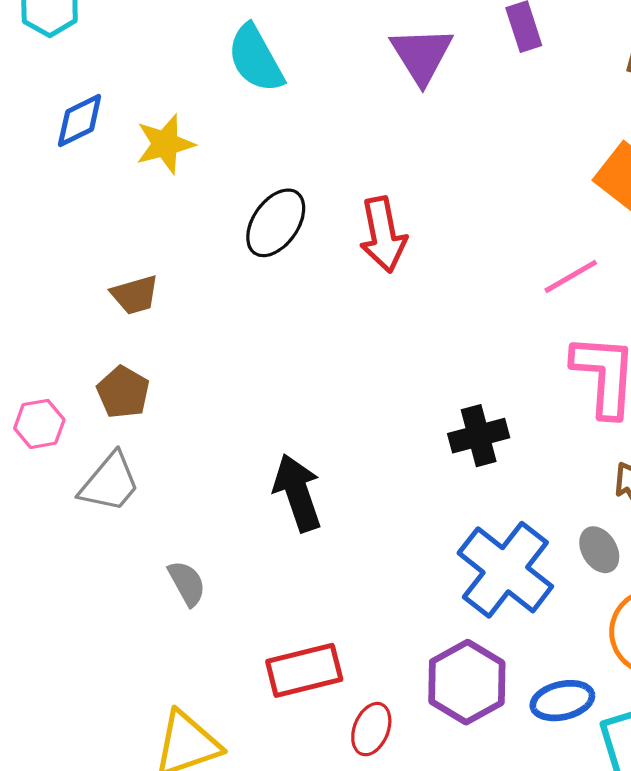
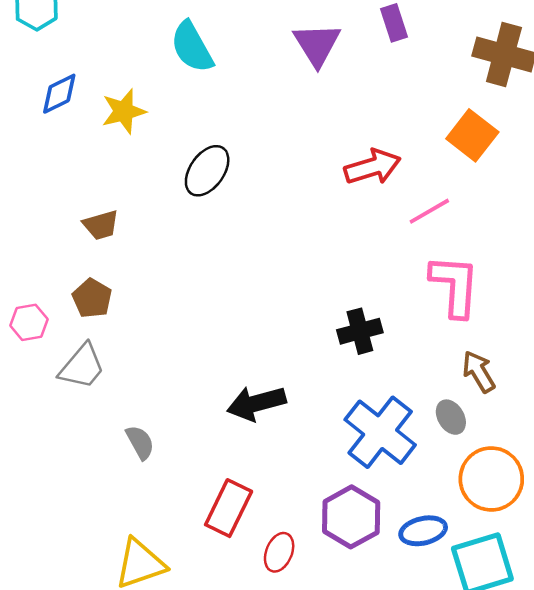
red arrow: (383, 235) -> (373, 167), moved, turned -96
black arrow: (298, 493) -> (256, 403), moved, turned -86
red rectangle: (304, 670) -> (229, 508), turned -50

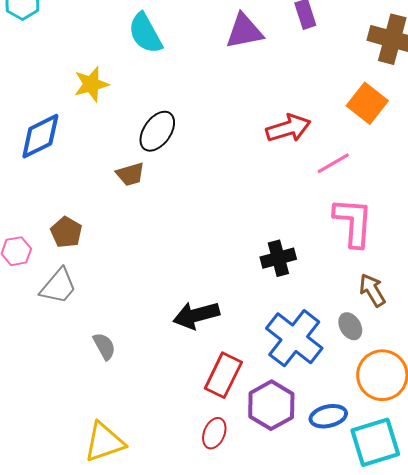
purple triangle: (317, 44) -> (244, 31), turned 51
blue diamond: (59, 94) -> (40, 136), moved, size x1.4
brown trapezoid: (101, 225) -> (130, 174), moved
red rectangle: (229, 508) -> (223, 375), moved

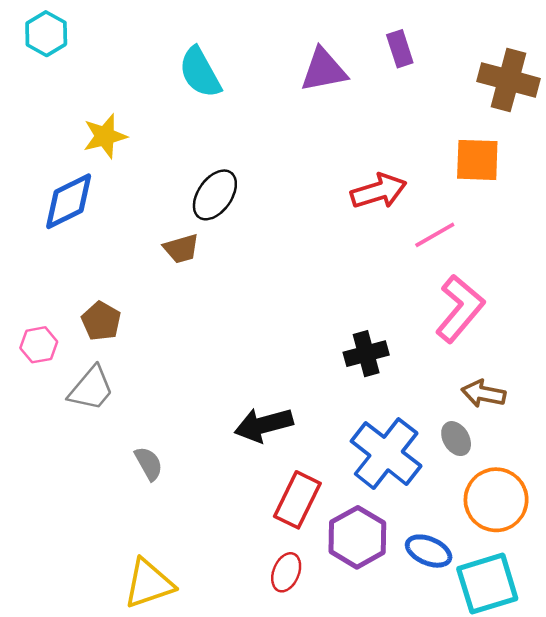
yellow star: (91, 84) -> (105, 136), moved
orange square: (367, 103) -> (477, 160), turned -36
pink L-shape: (353, 222) -> (460, 309), turned 36
brown arrow: (372, 290) -> (484, 394), turned -48
blue ellipse: (328, 416) -> (429, 551), turned 36

